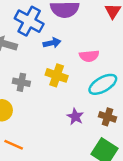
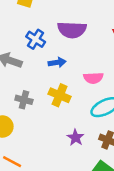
blue cross: (29, 21) -> (36, 39), size x0.7

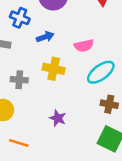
purple star: (76, 138) -> (58, 118), moved

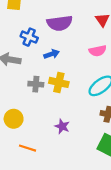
pink semicircle: (84, 46) -> (98, 51), moved
gray cross: (19, 80) -> (36, 84), moved

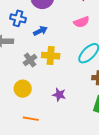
gray cross: (36, 84) -> (30, 60), turned -32
yellow circle: (14, 119) -> (23, 89), moved

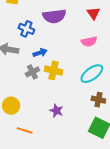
blue arrow: (40, 31) -> (40, 53), moved
yellow circle: (23, 89) -> (11, 106), moved

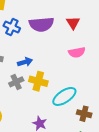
red triangle: (93, 13) -> (73, 23), moved
blue cross: (26, 29) -> (12, 27), moved
cyan ellipse: (92, 74) -> (64, 96), moved

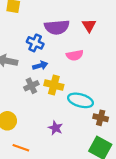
blue cross: (12, 27) -> (35, 43), moved
pink semicircle: (77, 52) -> (75, 55), moved
cyan ellipse: (64, 96) -> (80, 100), turned 50

